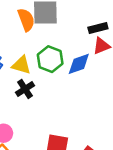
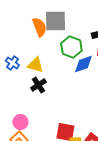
green hexagon: (50, 59) -> (71, 47), moved

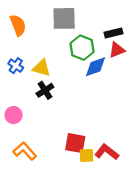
orange semicircle: (39, 27) -> (18, 25), moved
pink circle: (20, 122) -> (13, 115), moved

